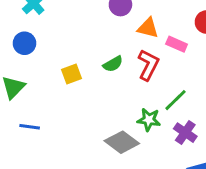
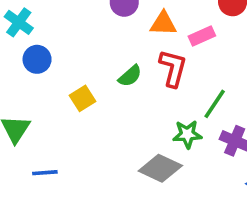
blue circle: (24, 43) -> (37, 59), moved
pink rectangle: (177, 44) -> (202, 36), turned -36

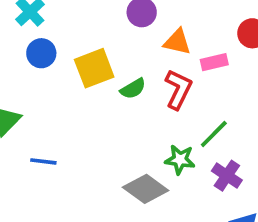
yellow square: (82, 98) -> (94, 68), moved, size x1.5
blue line: (45, 173) -> (43, 161), moved

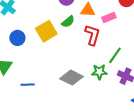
blue circle: (41, 53) -> (17, 38), moved
green semicircle: (133, 89) -> (68, 22), moved
gray diamond: (146, 189) -> (72, 78), moved

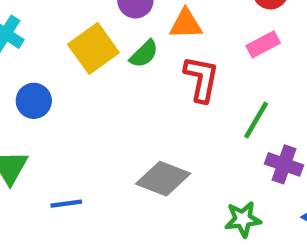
pink rectangle: (109, 18) -> (263, 44), moved
yellow square: (46, 31) -> (93, 48), moved
green star: (99, 72) -> (243, 219), moved

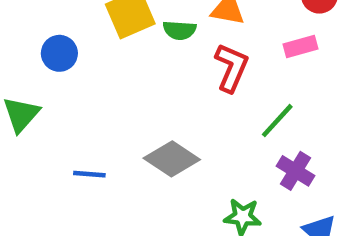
green semicircle: (144, 54) -> (180, 30), turned 36
blue line: (66, 204) -> (89, 174), moved

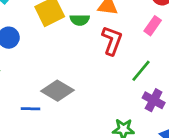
pink rectangle: (301, 46) -> (153, 26), turned -36
gray diamond: (172, 159) -> (57, 91), moved

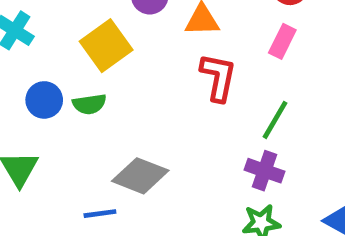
green semicircle: (80, 20) -> (89, 104), moved
purple cross: (154, 100) -> (265, 171), moved

